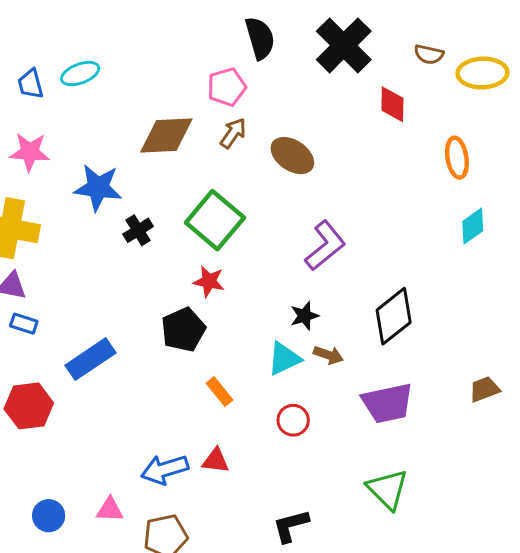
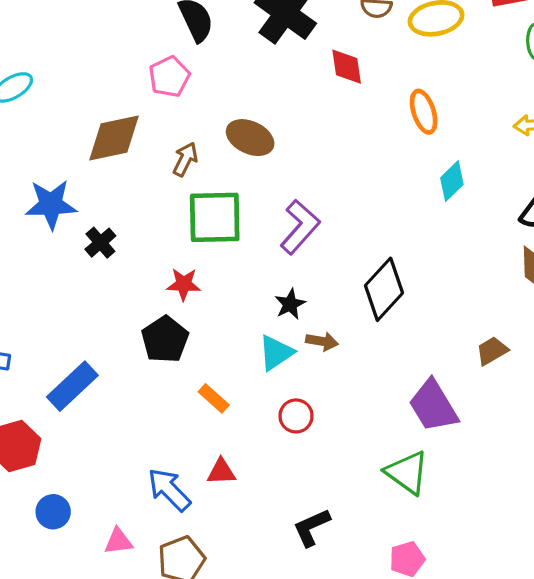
brown arrow: (233, 133) -> (185, 159), moved
green square: (215, 220) -> (215, 217), moved, turned -32
purple trapezoid: (387, 403) -> (433, 406), moved, turned 80
blue arrow: (165, 469) -> (169, 490), turned 72
blue circle: (49, 516) -> (53, 512), moved

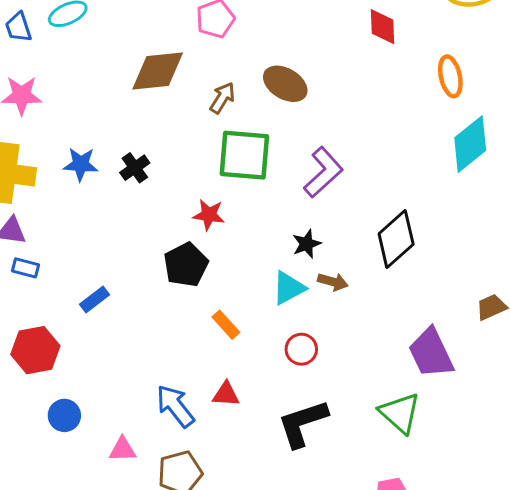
cyan diamond: (452, 181) -> (470, 144), size x1.5
blue star: (51, 204) -> (81, 164), moved, size x0.7
blue rectangle: (72, 386) -> (95, 300), size x0.6
black L-shape: (311, 527) -> (303, 423), moved, size x1.4

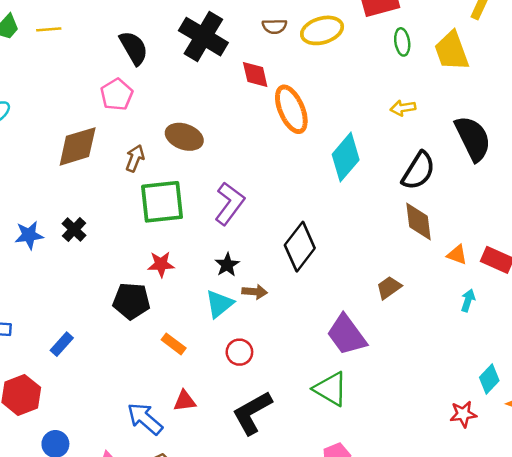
orange ellipse: (450, 76) -> (291, 109), moved, size x1.4
red star: (209, 215) -> (161, 264), moved
black pentagon: (186, 265) -> (131, 301), turned -30

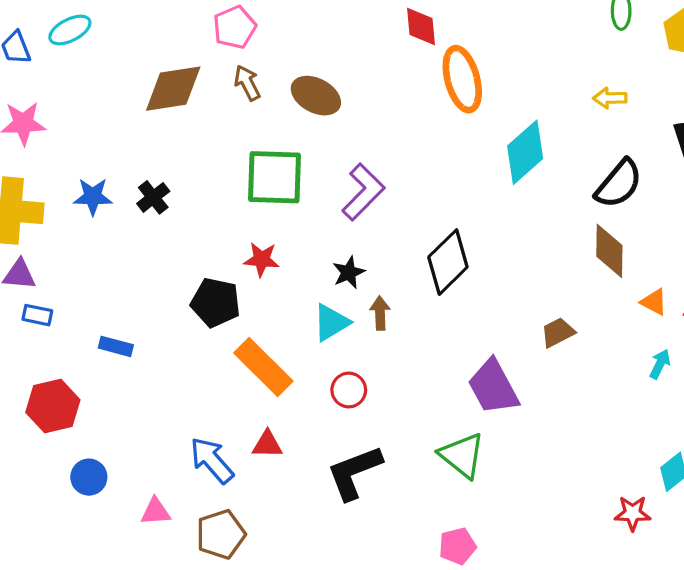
brown arrow: (135, 158) -> (247, 83), moved, turned -56
brown arrow: (255, 292) -> (380, 313), turned -105
blue rectangle: (62, 344) -> (116, 346), turned 55
orange rectangle: (174, 344) -> (263, 367), size x1.8

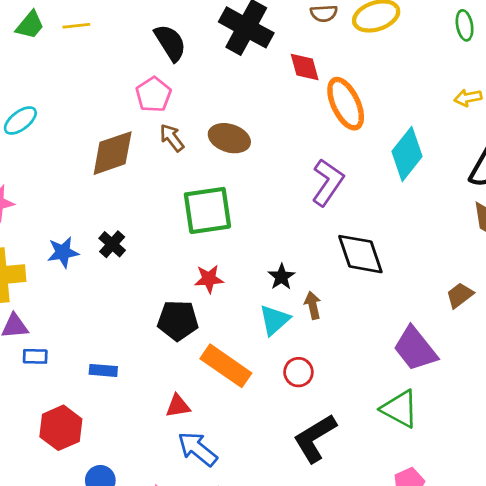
purple L-shape: (363, 192) -> (328, 182), moved
black diamond: (448, 262) -> (360, 254), turned -54
red triangle: (267, 444) -> (178, 406), moved

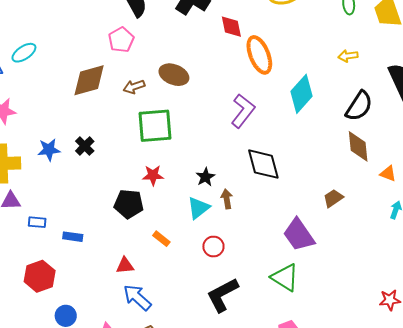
brown arrow: (172, 138) -> (134, 87), moved, turned -75
blue rectangle: (35, 356) -> (37, 222), moved
orange rectangle: (226, 366) -> (161, 239), size x0.5

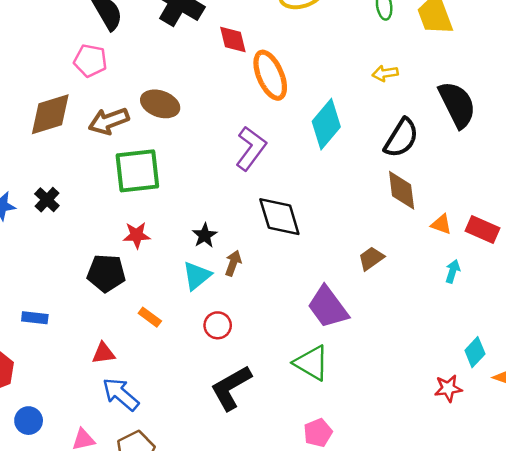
pink pentagon: (121, 40) -> (90, 61), turned -30
brown arrow: (134, 87) -> (109, 121), size x1.4
brown arrow: (227, 199) -> (233, 263), turned 30

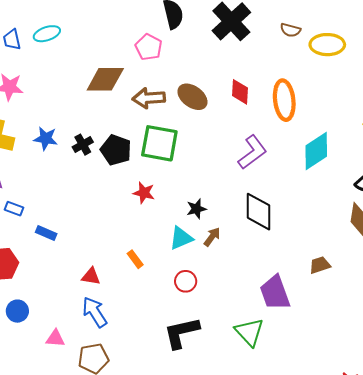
red diamond: (233, 40) -> (240, 92), moved
black pentagon: (106, 273) -> (116, 150), moved

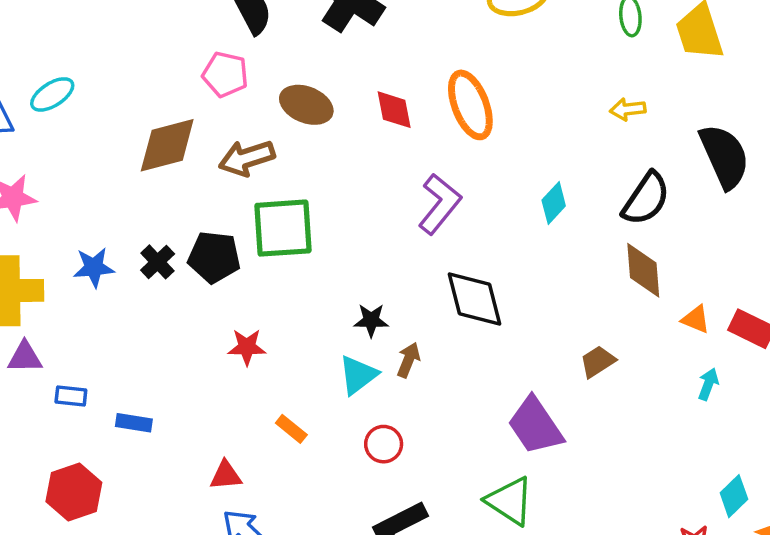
brown ellipse: (192, 97) -> (306, 105), moved
cyan diamond: (316, 151) -> (554, 203), moved, size x0.6
red star: (144, 193) -> (247, 347), moved
black star: (196, 209) -> (371, 320), turned 30

